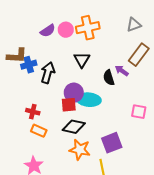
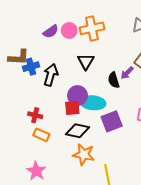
purple arrow: (122, 71) -> (127, 73), turned -80
purple square: (112, 143) -> (112, 121), moved

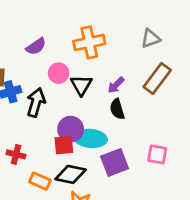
pink circle: (69, 30) -> (59, 73), moved
purple arrow: (127, 73) -> (116, 85), moved
orange rectangle: (41, 135) -> (40, 181), moved

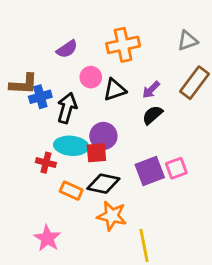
black triangle: (81, 85) -> (115, 90), turned 40
black semicircle: (117, 109) -> (152, 115), turned 66
cyan ellipse: (91, 138) -> (71, 146), moved
pink square: (157, 154) -> (176, 168), moved, turned -30

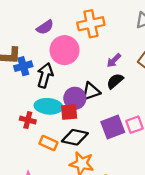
pink circle: (91, 77) -> (65, 50), size x1.6
black triangle: (115, 90) -> (91, 91), moved

